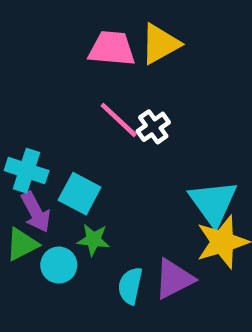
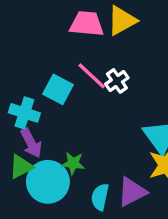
cyan square: (80, 194) -> (58, 89), moved
cyan circle: (59, 265) -> (48, 182), size x1.6

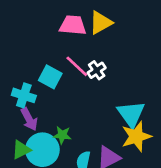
green triangle: (21, 167) -> (21, 150), moved

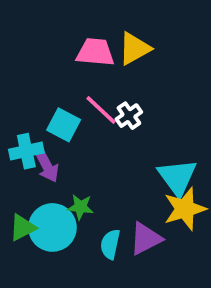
cyan cross: (24, 95) -> (26, 151), turned -30
purple arrow: (29, 119) -> (47, 166), moved

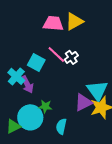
cyan cross: (26, 151) -> (16, 76), turned -36
green triangle: (23, 227) -> (13, 126), moved
purple triangle: (146, 239) -> (83, 102), moved

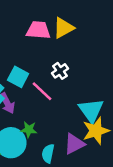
pink line: (56, 54) -> (42, 91), moved
purple triangle: (83, 102) -> (74, 144), moved

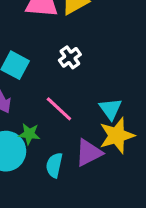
pink line: (42, 91) -> (59, 109), moved
cyan triangle: (91, 110) -> (111, 109), size x0.7

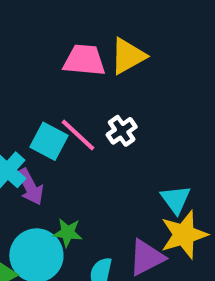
pink line: (59, 109) -> (78, 135), moved

